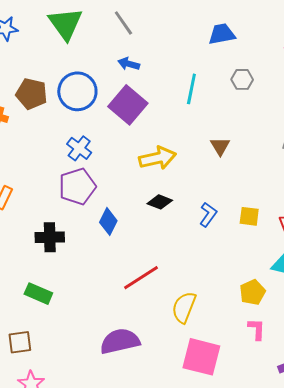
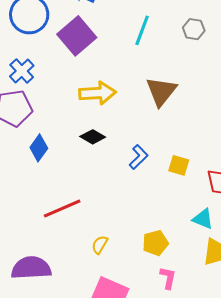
brown triangle: (220, 146) -> (161, 91), size x1.6
yellow pentagon: (252, 292) -> (155, 243), moved
yellow semicircle: (184, 307) -> (100, 245), size x0.6

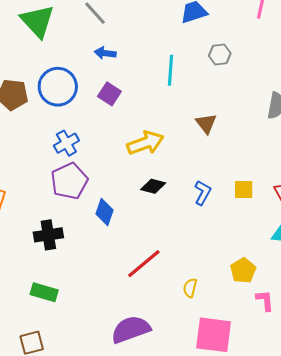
purple square: (77, 36) -> (109, 94), size x0.6
blue cross: (22, 71) -> (66, 143), turned 30
brown triangle: (161, 91) -> (206, 123), size x0.7

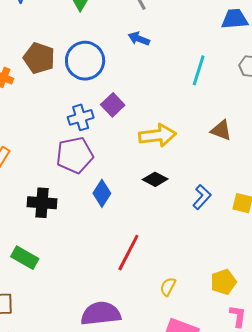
purple square: (109, 94) -> (113, 105), moved
brown triangle: (206, 123) -> (221, 130), turned -45
red line: (144, 264) -> (128, 253), turned -36

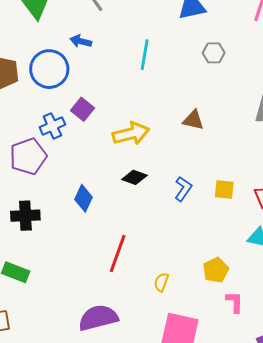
blue arrow: (139, 39) -> (81, 41), moved
cyan line: (199, 70) -> (145, 55), moved
purple pentagon: (75, 155) -> (28, 156), moved

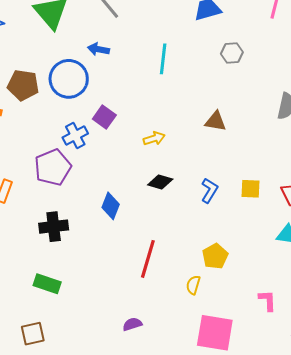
yellow arrow: (131, 134) -> (154, 138), size x0.6
yellow pentagon: (216, 270) -> (215, 256), moved
purple semicircle: (98, 318) -> (132, 324), size x0.5

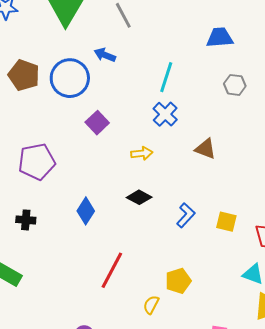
blue cross: (75, 135) -> (165, 114), moved, turned -30
black cross: (54, 227) -> (26, 220), size x0.7

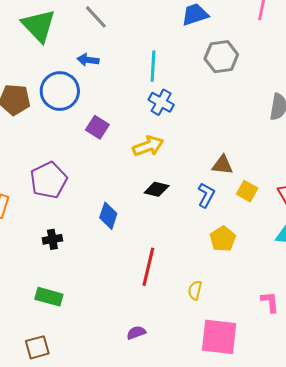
gray hexagon: (235, 85) -> (221, 57), size x1.5
brown triangle: (205, 149) -> (222, 165), moved
yellow arrow: (142, 153) -> (148, 146), size x1.4
yellow square: (226, 222) -> (247, 191), turned 30
yellow pentagon: (178, 281) -> (223, 239), moved

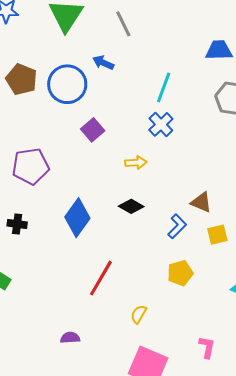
yellow arrow: (148, 146) -> (136, 163), size x0.7
yellow square: (247, 191) -> (217, 235), turned 30
blue diamond: (108, 216) -> (77, 218), size x1.4

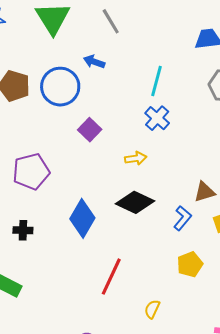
brown triangle: (201, 202) -> (204, 192), turned -35
black diamond: (131, 206) -> (135, 202), size x1.5

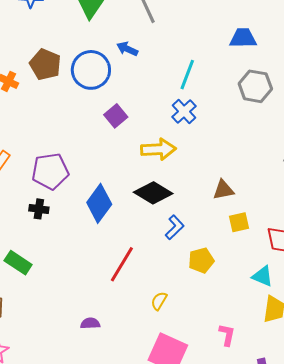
yellow arrow: (136, 158) -> (158, 149), size x1.6
purple pentagon: (31, 172) -> (50, 171), moved
blue L-shape: (182, 218) -> (175, 227), moved

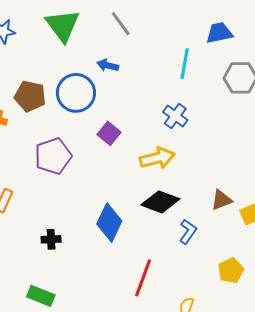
cyan line: (187, 75) -> (185, 64), moved
purple pentagon: (50, 171) -> (53, 156), moved
brown triangle: (223, 190) -> (221, 200), moved
yellow pentagon: (201, 260) -> (231, 271), moved

